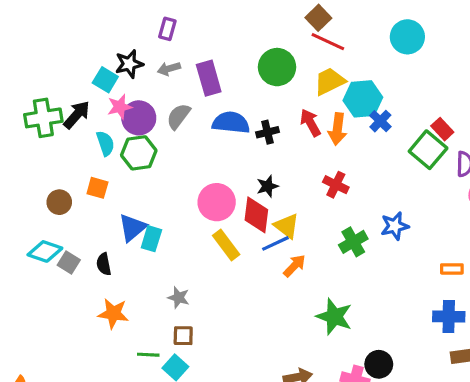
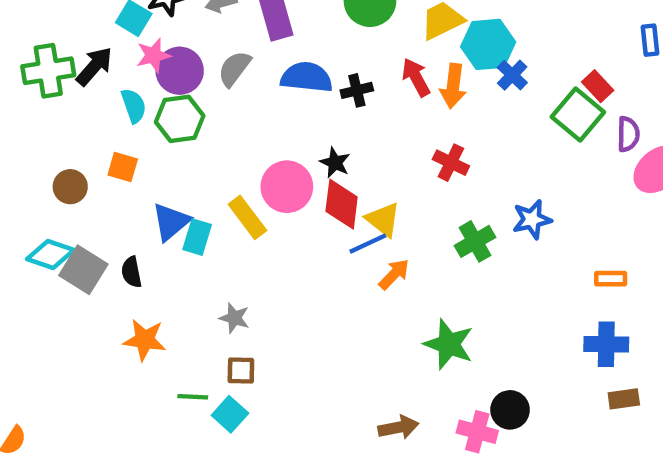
black star: (267, 186) -> (335, 163), moved, turned -30
yellow rectangle: (226, 245) -> (247, 217), moved
gray square: (69, 263) -> (83, 270), size x1.5

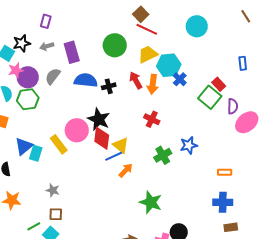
black star: (335, 163) -> (99, 119), size x1.6
green line: (193, 397) -> (34, 226), turned -32

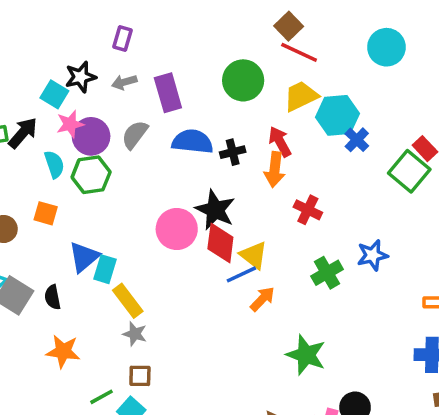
orange arrow: (153, 84) -> (275, 170), moved
yellow rectangle: (59, 144) -> (128, 301), moved

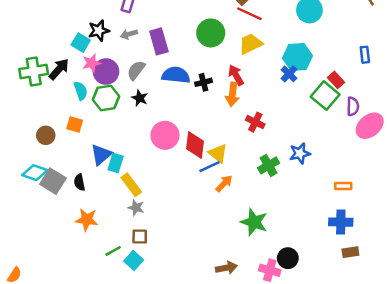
cyan hexagon: (338, 115) -> (297, 57), moved
black star: (215, 210) -> (140, 98), moved, size x0.6

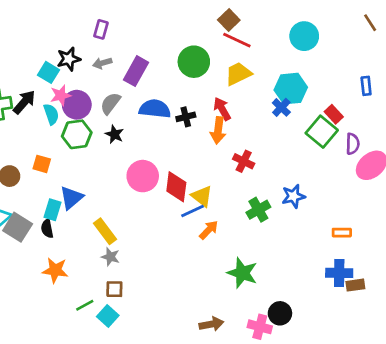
purple rectangle: (159, 41) -> (136, 71), turned 45
cyan semicircle: (81, 91) -> (51, 114), moved
cyan rectangle: (116, 163) -> (53, 210), moved
brown rectangle: (350, 252) -> (355, 285), moved

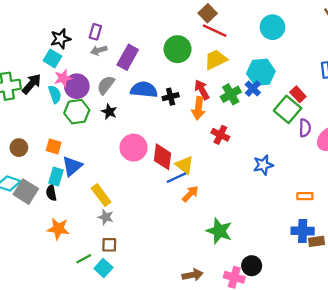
purple rectangle: (101, 29) -> (95, 32), moved
black star: (69, 59) -> (61, 39), moved
purple semicircle: (353, 144) -> (305, 128), moved
orange square: (42, 164) -> (54, 146), moved
green cross: (258, 210) -> (231, 94), moved

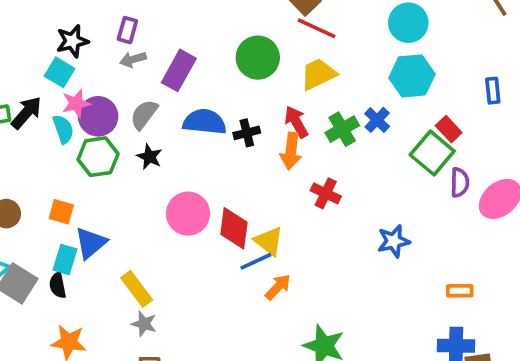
cyan hexagon: (261, 72) -> (412, 76), moved

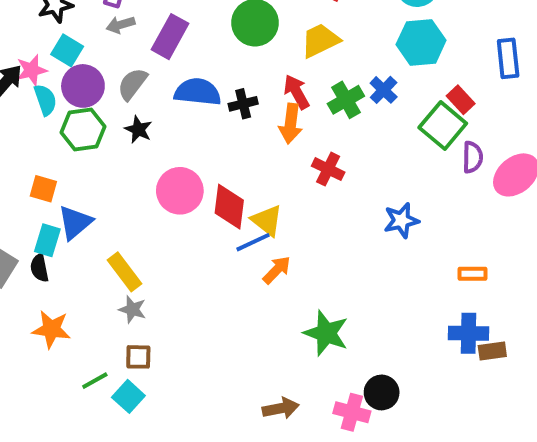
cyan square: (60, 72) -> (67, 50), moved
blue rectangle: (493, 91) -> (508, 58), size x1.4
pink star: (76, 103) -> (32, 70), moved

